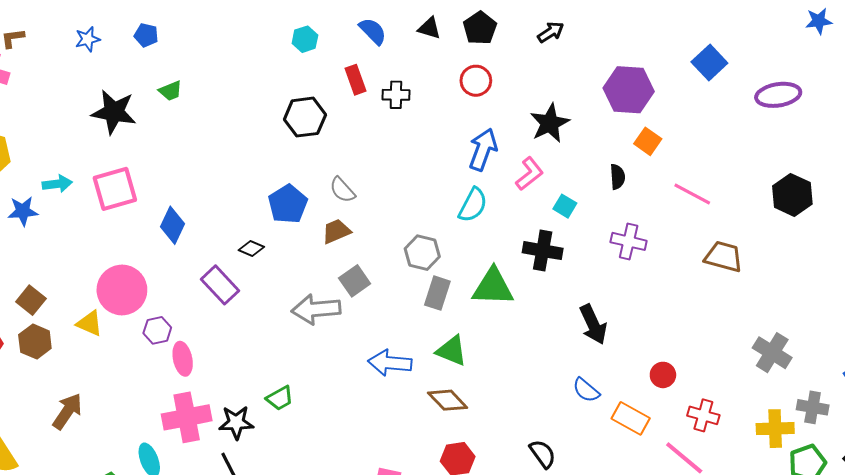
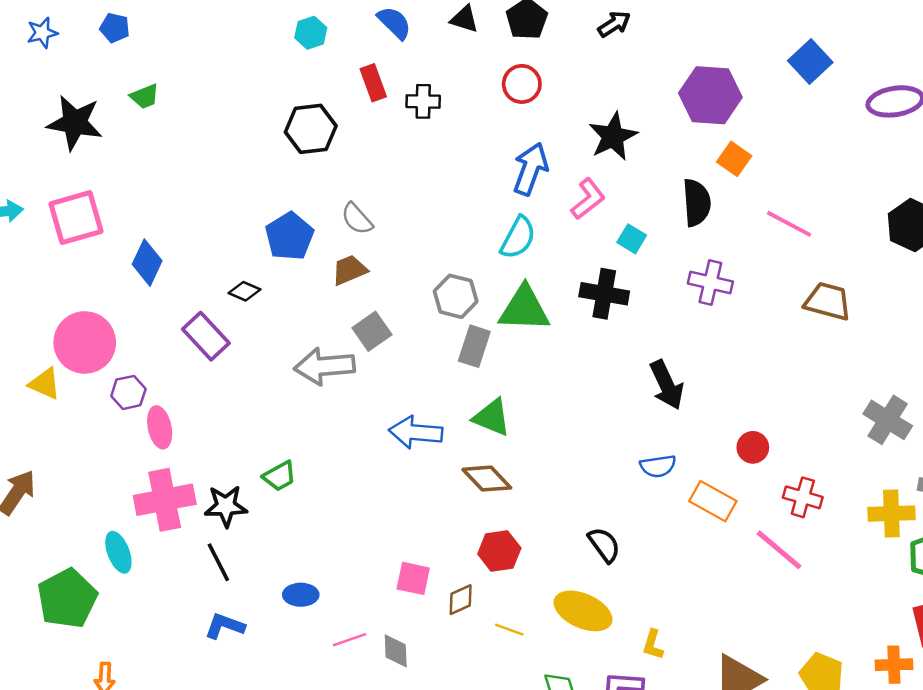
black semicircle: (617, 177) -> (697, 203), size x1.5
green triangle: (493, 287) -> (524, 309), moved
blue semicircle: (586, 390) -> (658, 466), turned -48

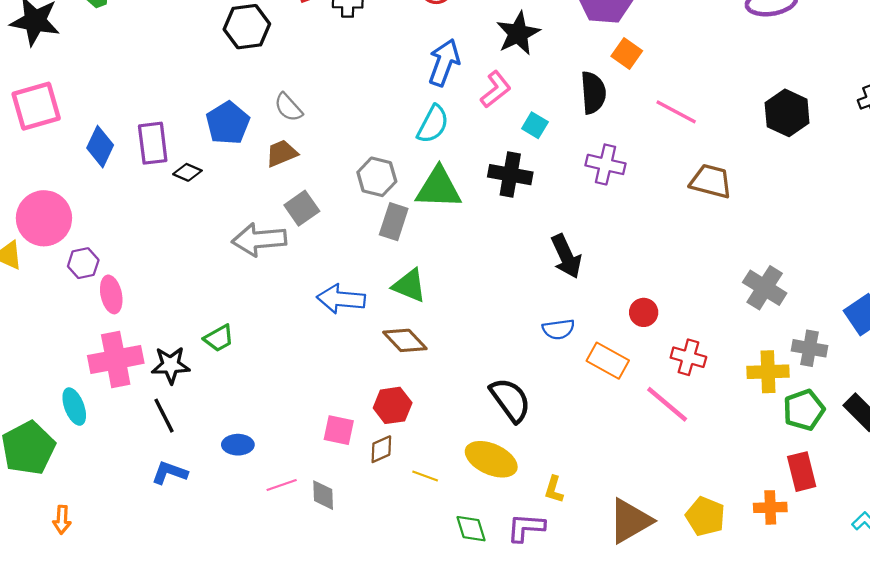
purple rectangle: (206, 336) -> (153, 143), moved, turned 36
black semicircle: (604, 545) -> (510, 400), size x1.4
red hexagon: (499, 551) -> (393, 405), moved

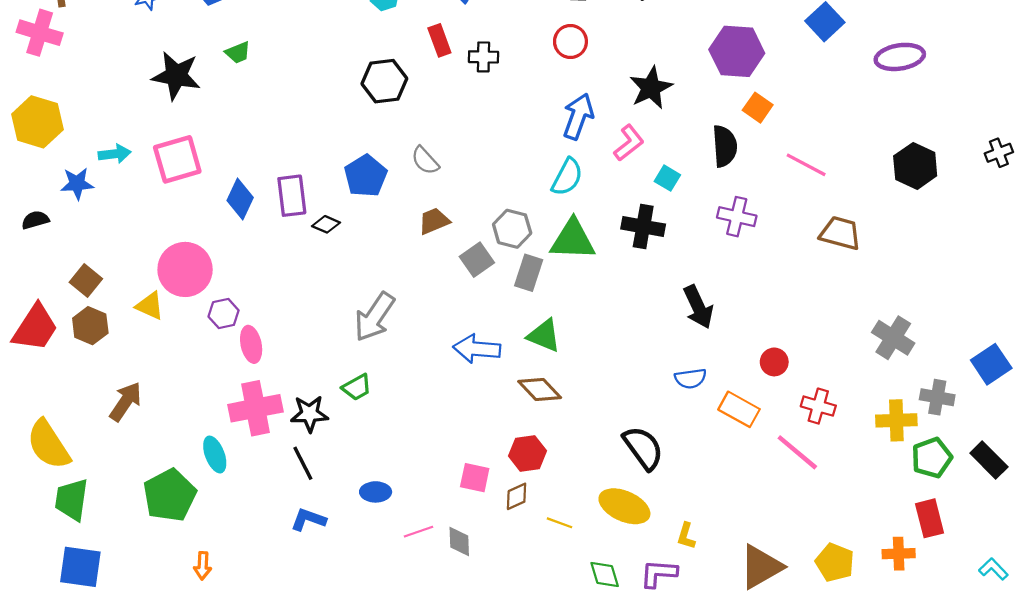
brown trapezoid: (282, 153) -> (434, 221), moved
gray square: (302, 208) -> (477, 260), moved
gray arrow: (259, 240) -> (374, 317), moved, turned -51

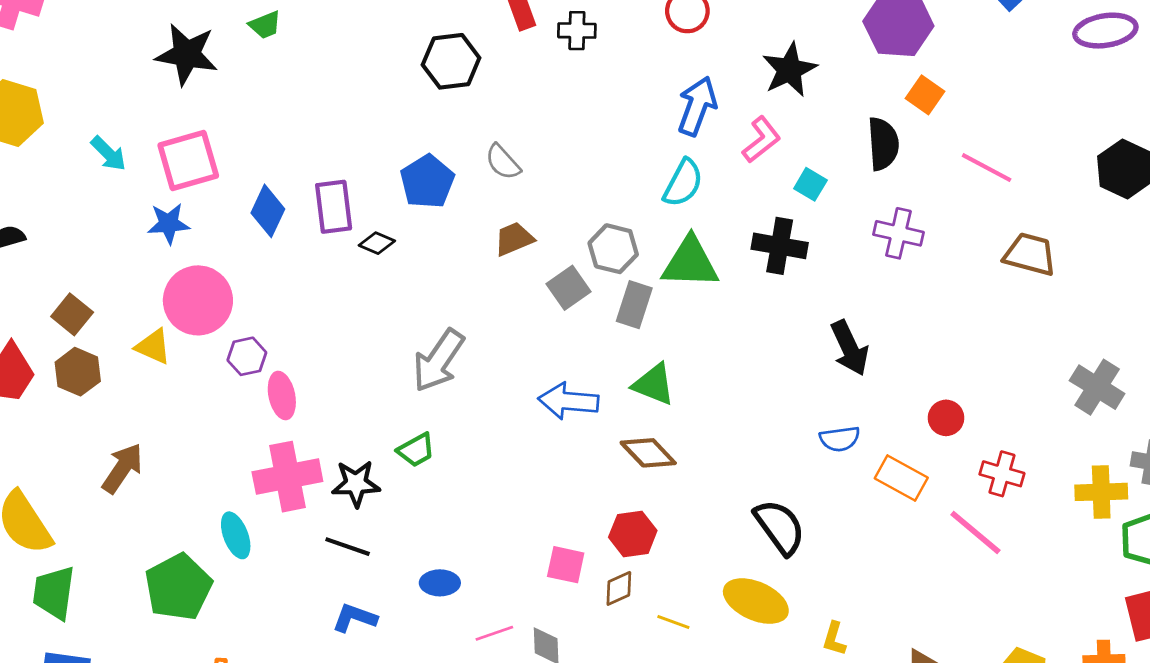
cyan arrow: (115, 154) -> (108, 154), turned 52
blue star: (77, 184) -> (169, 224), moved
black line: (303, 463) -> (348, 547), turned -44

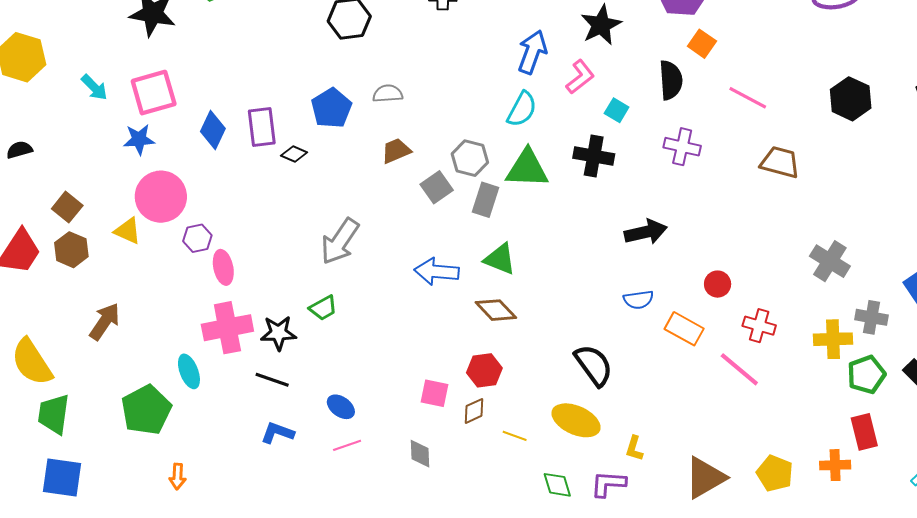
gray semicircle: (503, 162) -> (388, 94), turned 128
black arrow: (850, 348) -> (646, 232), turned -78
blue ellipse: (440, 583) -> (341, 407), turned 36
pink line: (494, 633) -> (347, 445), moved

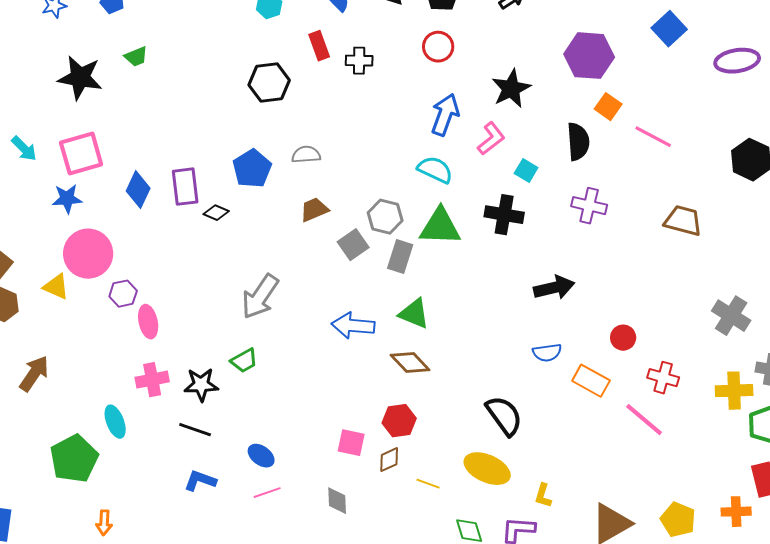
pink line: (748, 98) -> (653, 137), moved
cyan semicircle: (522, 109) -> (435, 170), turned -93
pink cross: (227, 328) -> (152, 380), size x0.7

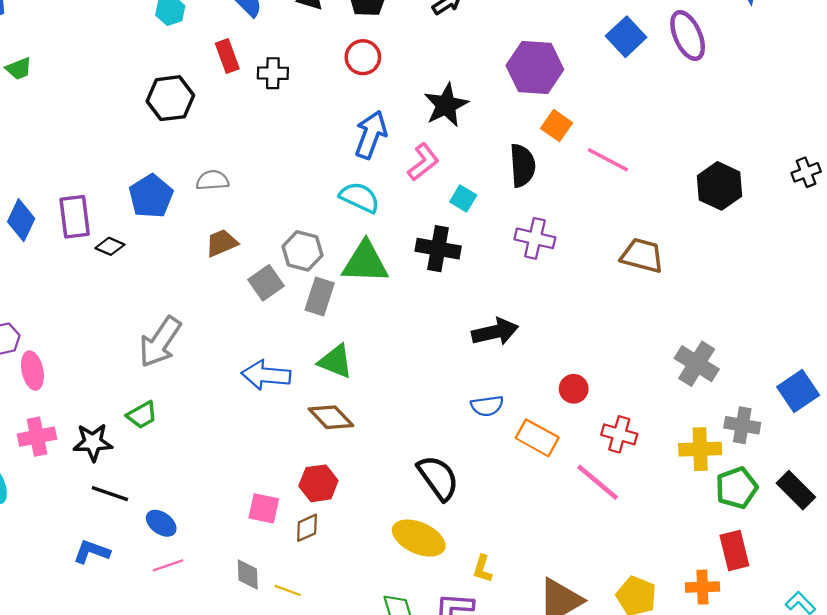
purple ellipse: (737, 61) -> (688, 36), moved, turned 75
black line: (195, 430) -> (110, 494), moved
yellow line: (428, 484) -> (288, 590), moved

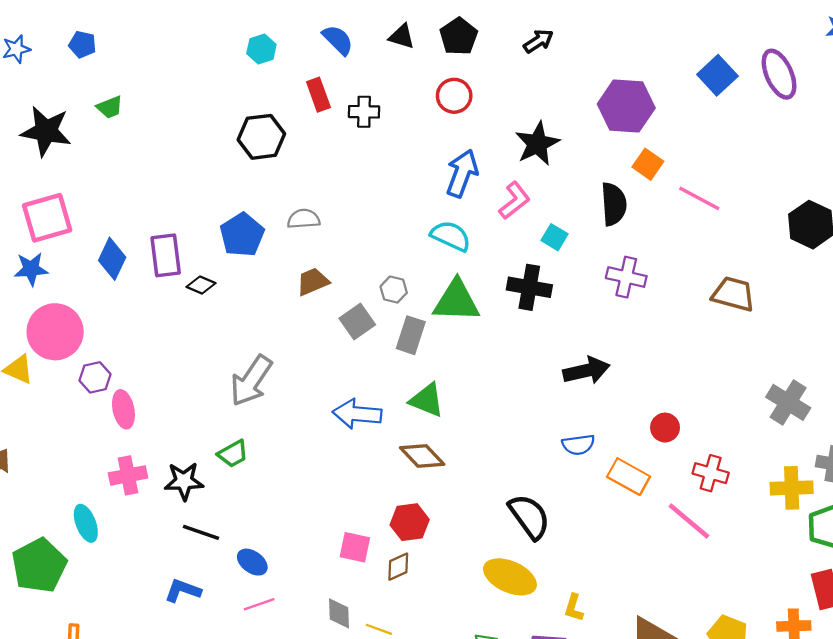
gray hexagon: (302, 251) -> (394, 290), size x0.7

